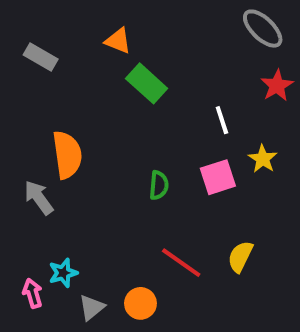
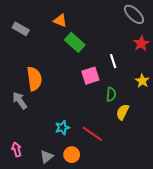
yellow star: (263, 159) -> (142, 81), moved
pink square: (218, 177) -> (90, 76), moved
green semicircle: (159, 185) -> (111, 94), moved
yellow semicircle: (240, 257) -> (123, 112), moved
cyan star: (63, 273) -> (62, 128), moved

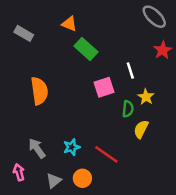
yellow star: (142, 81) -> (146, 97), moved
gray arrow: (20, 101) -> (37, 148), moved

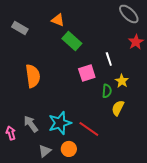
cyan star: (72, 147) -> (60, 123), size x1.6
pink arrow: (19, 172) -> (11, 133), moved

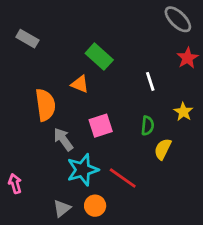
orange triangle: (58, 20) -> (80, 84), moved
pink square: (87, 73) -> (101, 126), moved
yellow star: (122, 81) -> (183, 112), moved
gray arrow: (31, 124) -> (63, 139), moved

